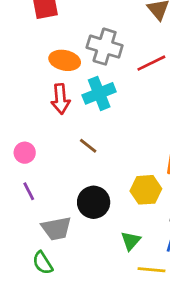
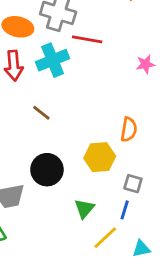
red line: (151, 63) -> (87, 39), moved, turned 36
yellow line: (151, 270) -> (105, 238), turned -48

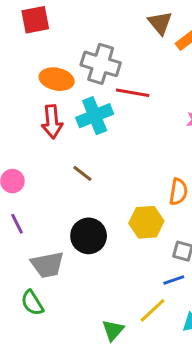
green triangle: (84, 209) -> (113, 330), moved
blue line: (125, 210) -> (174, 280), turned 54

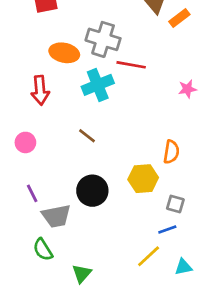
red arrow: (52, 122) -> (40, 90), moved
purple line: (17, 224) -> (32, 193), moved
green triangle: (113, 330) -> (82, 274), moved

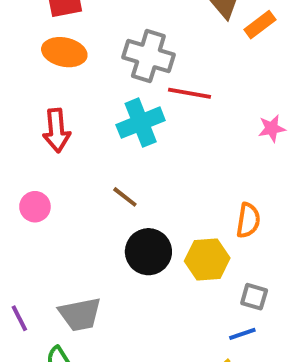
orange ellipse: (64, 53) -> (64, 52), moved
black circle: (92, 191) -> (148, 252), moved
purple line: (32, 193) -> (19, 318), moved

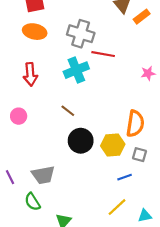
orange semicircle: (248, 220) -> (135, 124), size x1.4
gray square: (254, 297) -> (140, 155), moved
blue line: (242, 334) -> (125, 177), moved

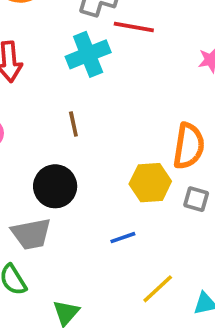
brown line: (68, 111) -> (73, 124), turned 40
black circle: (81, 141) -> (55, 186), moved
blue line: (125, 177) -> (123, 238), moved

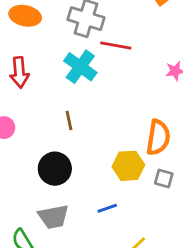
cyan cross: (88, 54) -> (80, 67), turned -32
gray trapezoid: (31, 234) -> (53, 217), moved

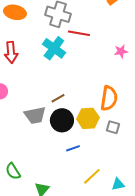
brown line: (69, 120) -> (58, 98), moved, turned 72
black circle: (55, 169) -> (62, 120), moved
gray trapezoid: (53, 217) -> (35, 115), moved

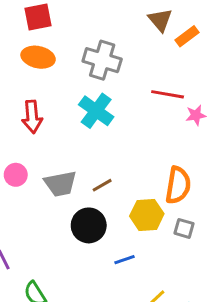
red line: (79, 33) -> (168, 94), moved
gray trapezoid: (35, 115) -> (60, 184), moved
black circle: (62, 120) -> (89, 225), moved

